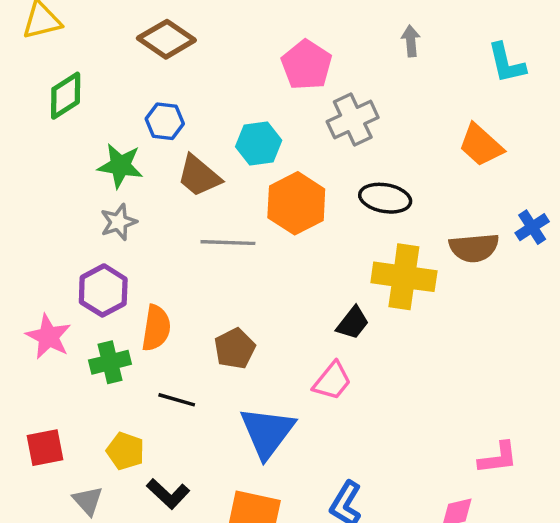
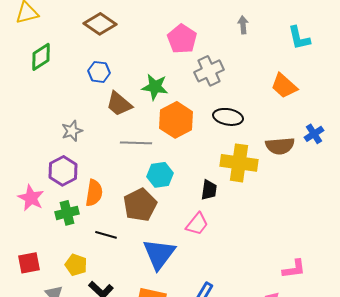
cyan hexagon: (259, 143) -> (160, 175), moved
green star: (120, 166) -> (155, 87), moved
black trapezoid: (353, 323) -> (209, 190), turned -30
brown pentagon: (235, 349) -> (140, 205), size x1.4

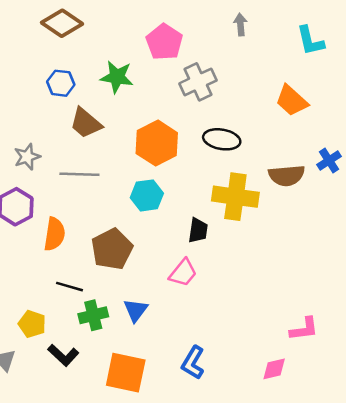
green star: (155, 87) -> (117, 77), moved
gray line: (136, 143) -> (79, 174), moved
cyan hexagon: (160, 175) -> (147, 195), moved
green cross: (67, 213) -> (93, 315), moved
blue triangle: (159, 254) -> (136, 310), size x0.6

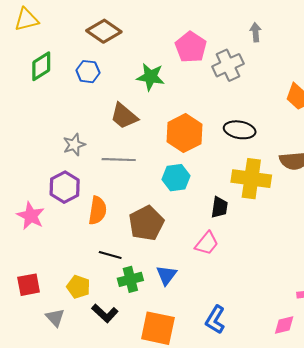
gray cross: (198, 82) -> (228, 65), moved
blue hexagon: (61, 83) -> (88, 72), moved

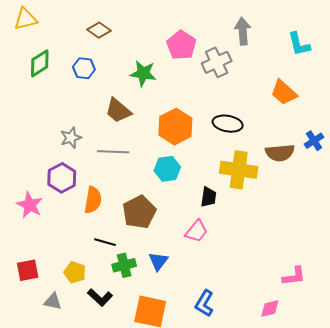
brown diamond: (104, 31) -> (99, 30), size x0.7
gray arrow: (256, 32) -> (243, 31), size x1.5
gray triangle: (55, 318) -> (53, 301), turned -36

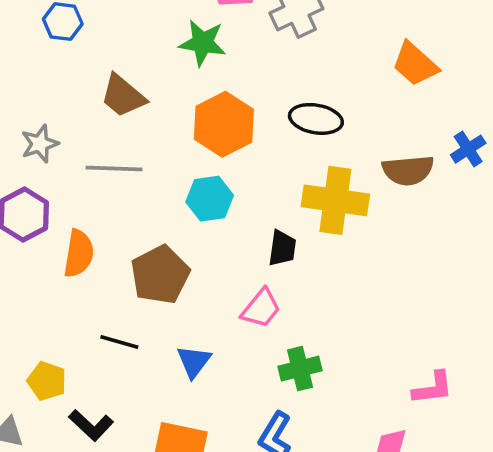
green star: (143, 73) -> (203, 43), moved
black line: (105, 242) -> (119, 342), moved
green cross: (124, 265) -> (300, 369), moved

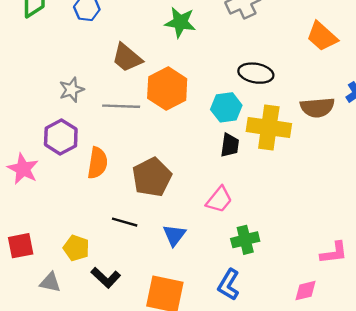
orange hexagon: (224, 124) -> (167, 88), moved
cyan hexagon: (210, 199) -> (226, 107), moved
black trapezoid: (282, 248) -> (230, 145), moved

